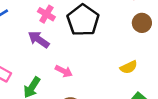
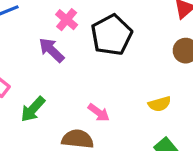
pink arrow: (64, 71) -> (99, 113), moved

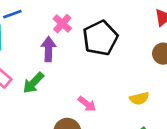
purple arrow: (51, 50) -> (48, 49), turned 45
green arrow: (33, 109) -> (33, 83), moved

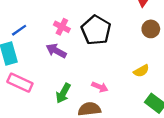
purple arrow: (48, 49) -> (56, 51), turned -48
green arrow: (33, 83) -> (63, 93), moved

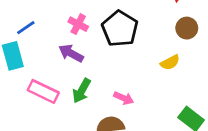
yellow semicircle: (141, 71) -> (170, 62), moved
pink rectangle: (20, 83) -> (43, 91), moved
green arrow: (63, 93) -> (82, 91), moved

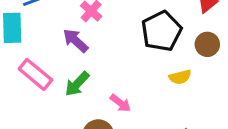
black pentagon: (120, 29) -> (161, 31), moved

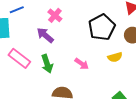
green arrow: (77, 84) -> (47, 64), turned -60
pink arrow: (120, 103) -> (82, 64), moved

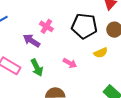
pink cross: (55, 15) -> (46, 26), moved
black pentagon: (102, 27) -> (84, 26), turned -30

